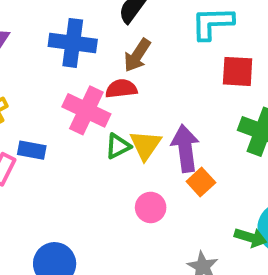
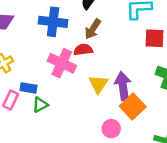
green triangle: (118, 146) -> (40, 105), moved
orange square: (201, 182) -> (133, 107), size x1.5
pink circle: (151, 207) -> (111, 129), moved

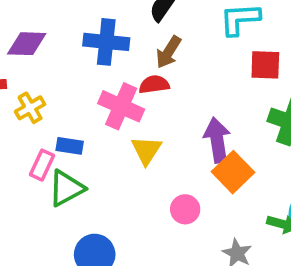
yellow triangle: (98, 84) -> (146, 150), moved
green triangle: (40, 105) -> (66, 188), moved, size x1.5
pink circle: (111, 129) -> (185, 209), moved

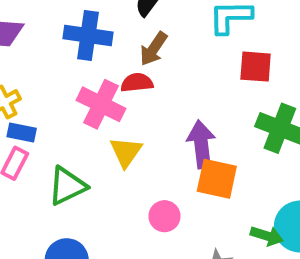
blue rectangle: (70, 146) -> (22, 132), moved
orange square: (233, 172) -> (217, 179), turned -36
green triangle: (66, 188) -> (67, 186), moved

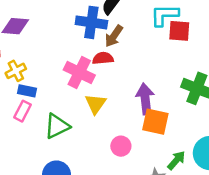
blue cross: (88, 35) -> (91, 22), moved
red square: (256, 67) -> (179, 31), moved
green arrow: (267, 236) -> (176, 160), moved, turned -66

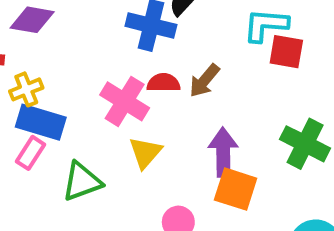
brown arrow: (114, 36) -> (204, 81), moved
blue rectangle: (27, 91) -> (41, 122), size x1.6

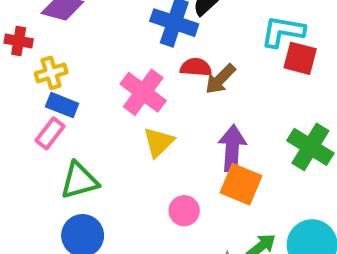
red semicircle: (163, 83) -> (196, 67), moved
blue rectangle: (41, 122) -> (62, 105), size x0.7
green triangle: (82, 181) -> (79, 181), moved

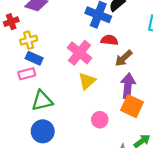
red cross: (19, 41) -> (11, 22), turned -32
brown arrow: (220, 79) -> (124, 58), moved
pink rectangle: (50, 133) -> (27, 74), turned 35

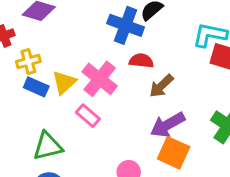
pink rectangle: (27, 74) -> (88, 116), moved, turned 56
yellow triangle: (87, 81) -> (64, 82), moved
purple arrow: (128, 86) -> (168, 125), turned -125

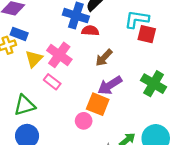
red semicircle: (141, 61) -> (90, 31), moved
blue rectangle: (36, 87) -> (19, 34), moved
orange square: (174, 153) -> (98, 104), moved

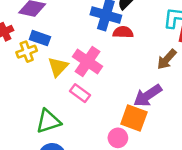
brown arrow: (104, 58) -> (167, 59), moved

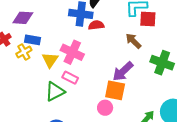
brown arrow: (167, 59) -> (133, 41), turned 102
green triangle: (48, 121) -> (55, 92), moved

